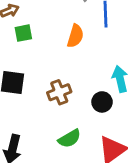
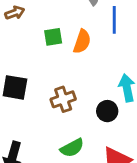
green square: (23, 33) -> (53, 37), moved

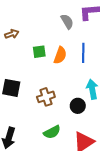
blue line: (114, 20) -> (83, 53), moved

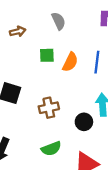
gray semicircle: (67, 21) -> (59, 21), moved

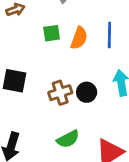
black circle: (84, 122) -> (87, 92), moved

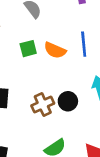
orange semicircle: (79, 38) -> (55, 50), turned 100

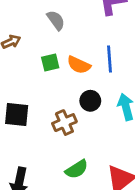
black circle: (68, 101) -> (90, 101), moved

